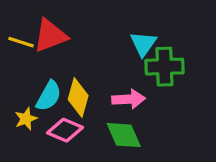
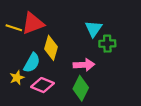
green cross: (164, 67) -> (107, 44), size x0.7
yellow diamond: (78, 98) -> (51, 48), moved
green diamond: (124, 135) -> (81, 88), turned 50

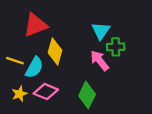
yellow line: (14, 28) -> (15, 61), moved
pink arrow: (84, 65) -> (100, 61), moved, turned -126
yellow star: (17, 78) -> (19, 94), moved

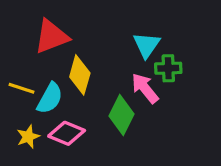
green diamond: (87, 95) -> (122, 115), moved

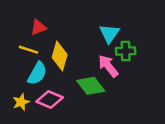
red triangle: (51, 37) -> (38, 27), size x0.6
yellow line: (21, 88) -> (28, 50), moved
green diamond: (122, 115) -> (91, 86), turned -64

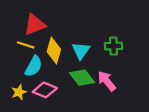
red triangle: (38, 27) -> (35, 25), size x1.5
cyan triangle: (109, 34) -> (81, 51), moved
pink arrow: (108, 66) -> (107, 81), moved

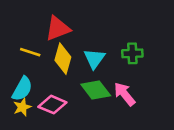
red triangle: (35, 25) -> (58, 28), moved
cyan semicircle: (34, 66) -> (22, 89), moved

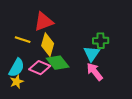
cyan triangle: (94, 59) -> (92, 54), moved
green diamond: (96, 90) -> (58, 63), moved
pink diamond: (52, 105) -> (40, 68), moved

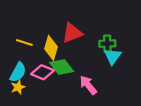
red triangle: (44, 22) -> (72, 33), moved
cyan triangle: (92, 54) -> (113, 56), moved
pink arrow: (95, 72) -> (88, 85), moved

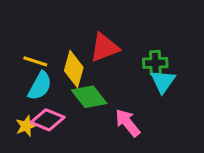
cyan semicircle: (18, 72) -> (40, 86), moved
pink diamond: (42, 72) -> (48, 120), moved

